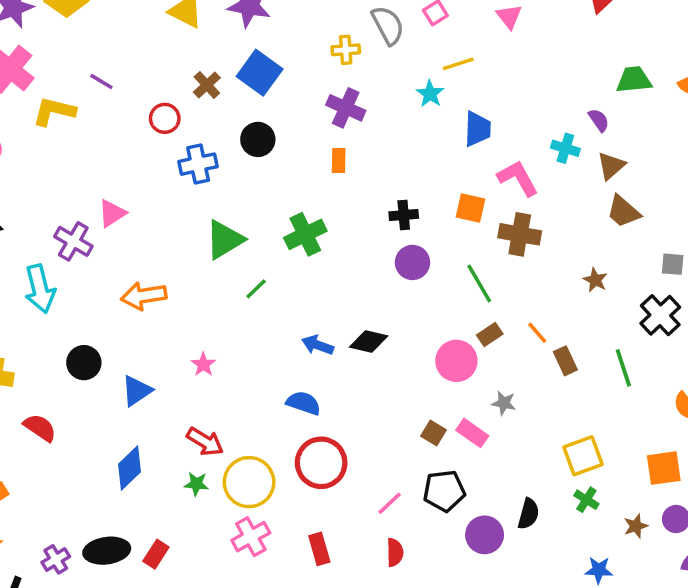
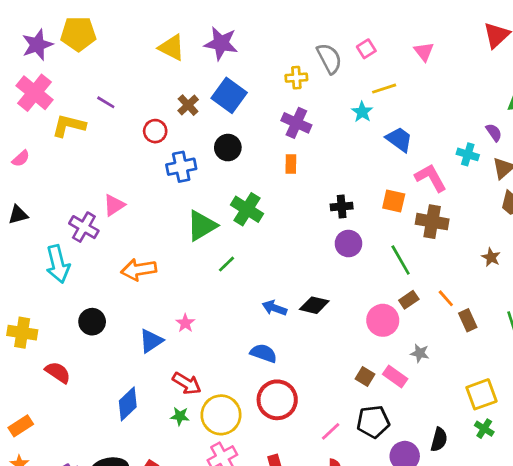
blue trapezoid: (478, 129) -> (399, 139), turned -56
green cross: (305, 234) -> (247, 209), moved, turned -32
blue triangle: (137, 391) -> (151, 341), moved

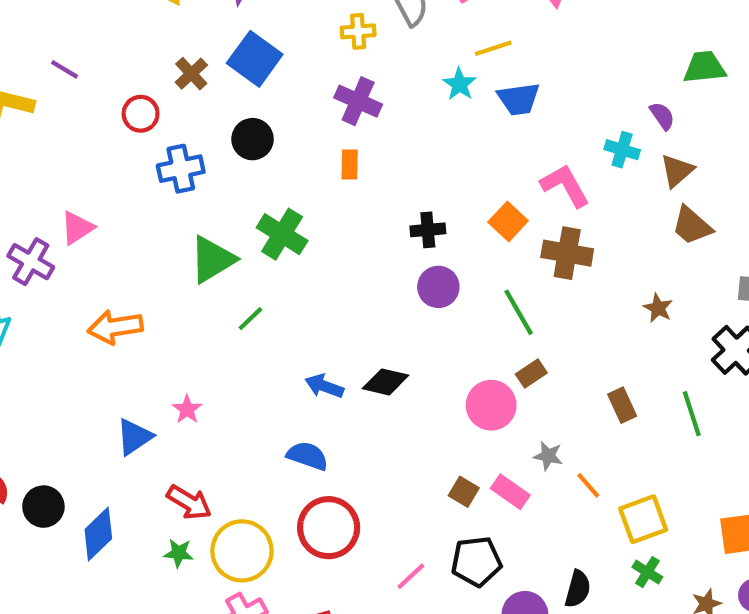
blue trapezoid: (399, 139) -> (519, 99), moved, turned 136
orange square: (394, 201) -> (508, 221), turned 30
orange line: (446, 298) -> (588, 485), moved
black circle: (92, 322) -> (43, 507), moved

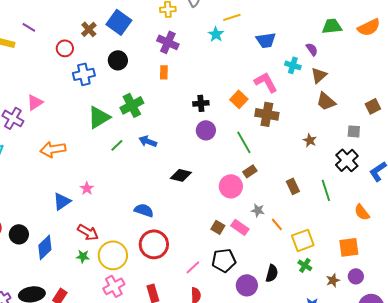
blue trapezoid: (519, 99) -> (266, 40), moved
green cross: (282, 234) -> (132, 105), turned 30
blue arrow: (324, 386) -> (148, 141), moved

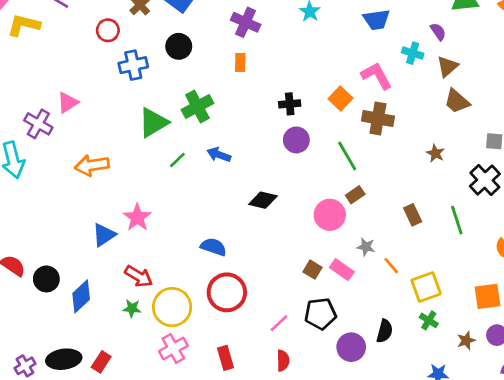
pink star: (87, 188) -> (137, 217), size x1.5

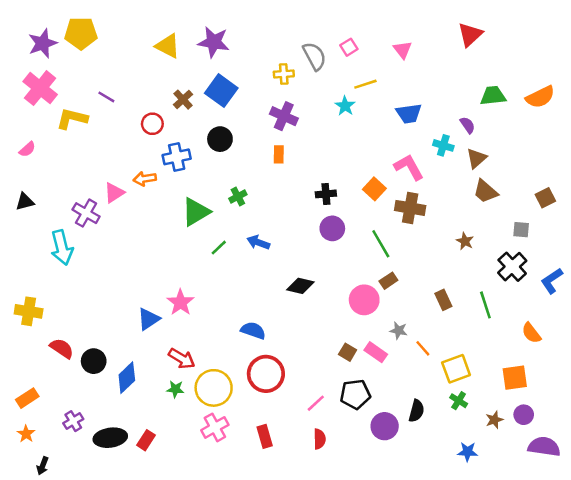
green cross: (197, 107) -> (238, 197), size x0.6
orange arrow: (92, 165) -> (145, 179), moved, size x0.7
purple cross: (25, 366) -> (73, 421), moved

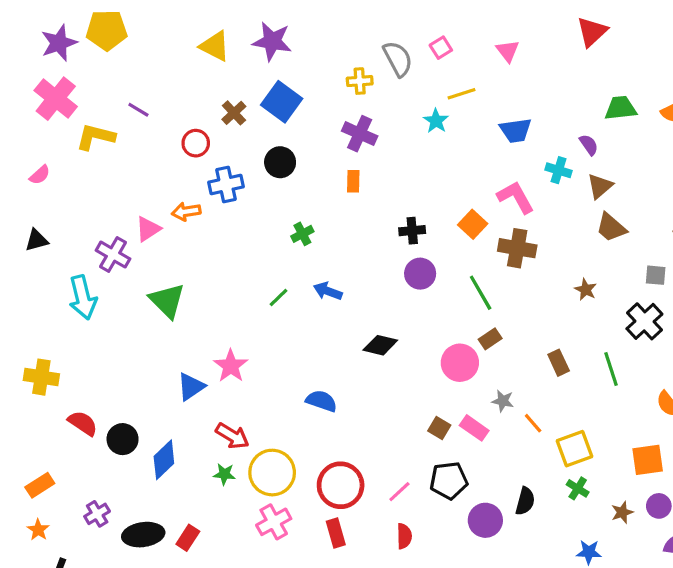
green triangle: (196, 212) -> (167, 301), moved, turned -44
red circle: (266, 374) -> (341, 485), moved

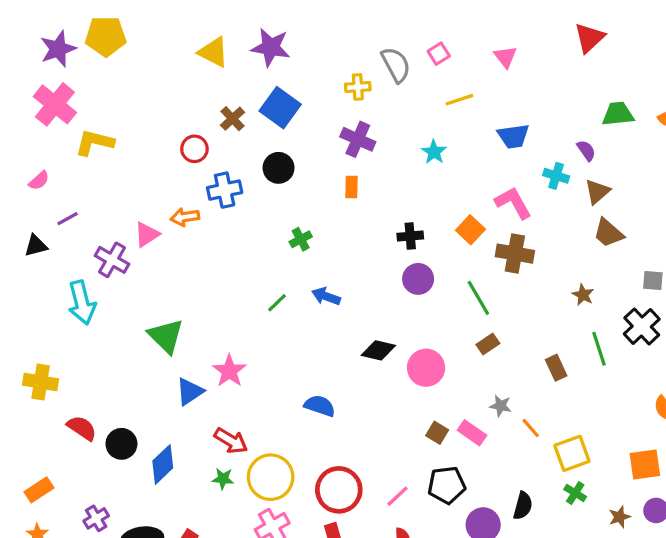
purple line: (138, 110) -> (68, 219), moved, turned -60
cyan star: (436, 121) -> (434, 152), moved
green triangle: (167, 301) -> (166, 336), moved
pink circle: (460, 363) -> (426, 368), moved
green line: (611, 369) -> (599, 349), moved

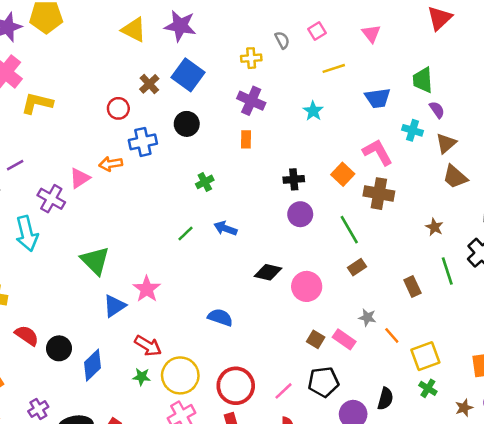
gray semicircle: (396, 65) -> (282, 40), size x0.6
green trapezoid: (618, 114) -> (423, 80), moved, turned -88

